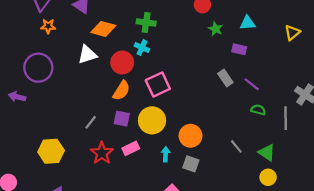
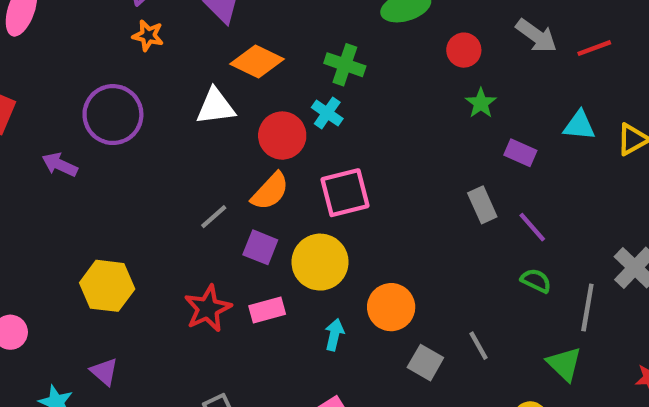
cyan triangle: (248, 23) -> (579, 125), moved
gray line: (91, 122) -> (214, 217), moved
green triangle: (267, 153) -> (564, 364), moved
gray square: (191, 164) -> (425, 363), moved

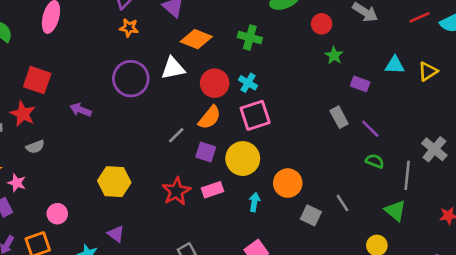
red line: (594, 48) -> (420, 17), moved
cyan cross: (327, 113) -> (248, 83), moved
purple circle: (113, 115) -> (131, 79), moved

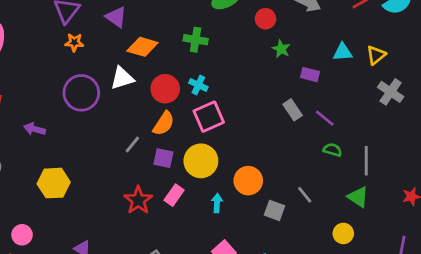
gray cross: (434, 149) -> (391, 92), moved
yellow hexagon: (114, 182) -> (54, 183), moved
pink rectangle: (212, 190) -> (174, 195), turned -30

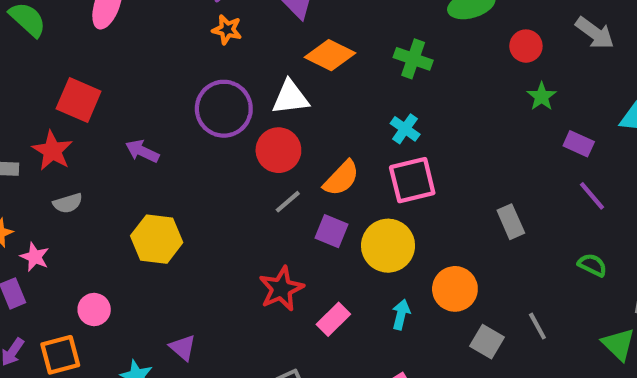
red circle: (165, 89) -> (278, 150), moved
gray rectangle: (293, 110) -> (511, 222), moved
purple line: (325, 118) -> (592, 196), moved
pink rectangle: (174, 195) -> (333, 319), moved

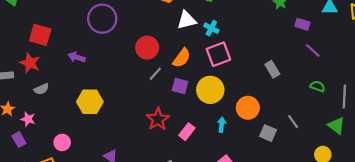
white triangle: (290, 97) -> (187, 20), moved
purple circle: (224, 109) -> (102, 19), moved

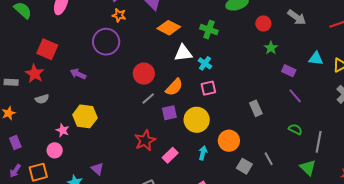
pink square: (218, 54) -> (208, 88), size x0.7
purple square: (180, 86) -> (169, 113), turned -35
pink star: (28, 119) -> (63, 130), moved

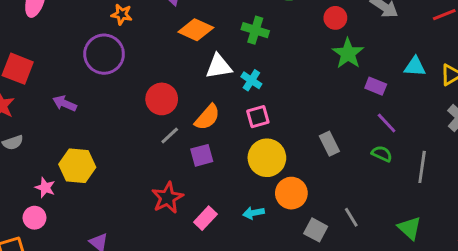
green star: (271, 48) -> (348, 53), size x1.5
yellow circle: (197, 120) -> (267, 158), moved
green semicircle: (295, 129) -> (382, 154), moved
gray line: (319, 142) -> (422, 167), moved
cyan arrow: (203, 153) -> (254, 213), turned -112

